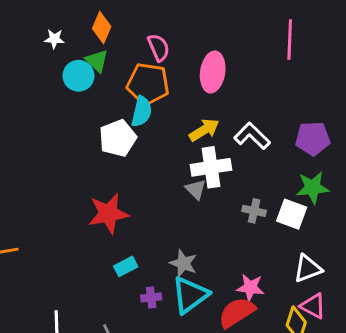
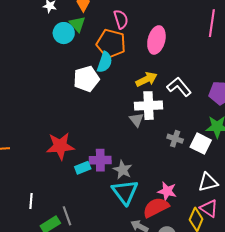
red star: (108, 214) -> (60, 146), moved
cyan triangle: (190, 295) -> (125, 192), turned -36
purple cross: (151, 297) -> (100, 160), moved, size x1.5

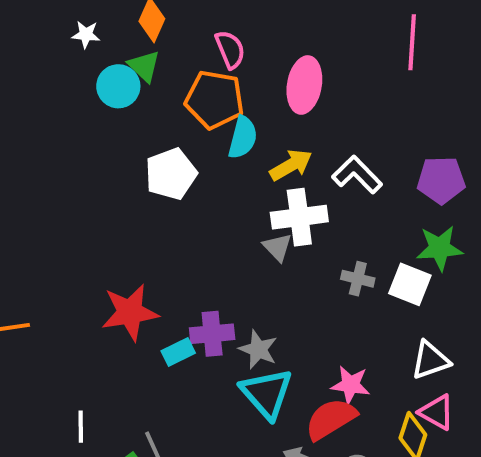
cyan semicircle: (105, 62) -> (243, 137), moved

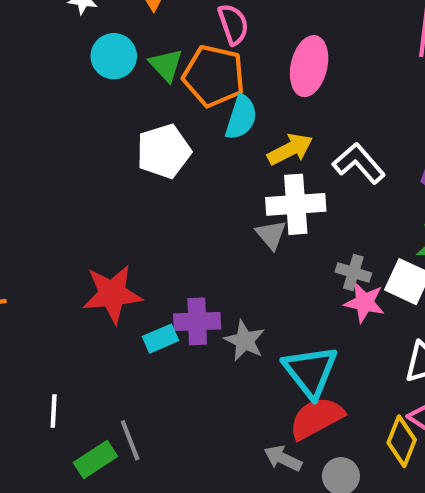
green triangle: (144, 66) -> (166, 65), moved
pink star: (350, 385) -> (364, 303), moved
cyan triangle: (267, 393) -> (310, 371), moved

